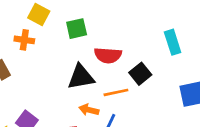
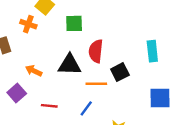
red semicircle: (108, 55) -> (96, 51), turned 80
orange arrow: (89, 110) -> (34, 71), moved

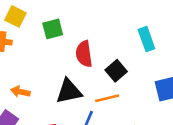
black triangle: (70, 65) -> (69, 91), moved
orange line: (96, 84) -> (107, 98), moved

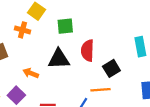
black triangle: (69, 91) -> (59, 59), moved

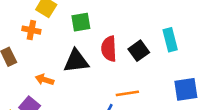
black square: (111, 68) -> (139, 51), moved

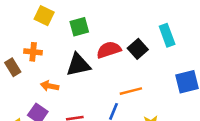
orange cross: (31, 30) -> (33, 52), moved
red semicircle: (109, 49) -> (109, 50), turned 80

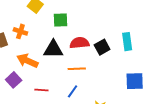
orange arrow: (50, 86) -> (27, 61), size x1.5
orange line: (131, 91) -> (77, 69), moved

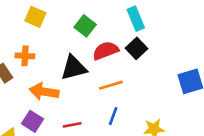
green square: (60, 20) -> (85, 26), moved, turned -35
cyan rectangle: (127, 42) -> (136, 19), moved

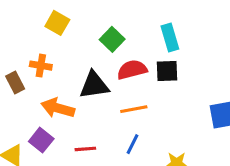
black square: (136, 48) -> (167, 71), turned 35

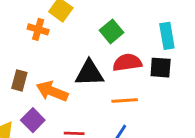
orange cross: (41, 66) -> (38, 29), moved
brown rectangle: (15, 82) -> (19, 80), moved, turned 36

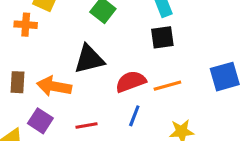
red semicircle: (127, 63) -> (131, 82), moved
orange line: (125, 101) -> (167, 86), moved

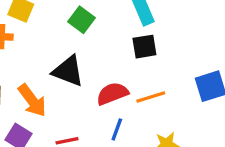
black triangle: (89, 59) -> (68, 71), turned 36
orange arrow: (54, 86) -> (32, 100), turned -136

